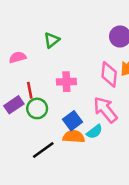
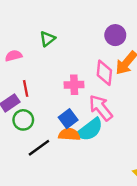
pink cross: (66, 82) -> (74, 85), moved
green circle: (37, 108) -> (23, 120), moved
cyan semicircle: (94, 132) -> (90, 130), size x1.6

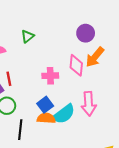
pink arrow: (101, 108) -> (89, 104), moved, turned -145
black line: (39, 148) -> (20, 130), turned -48

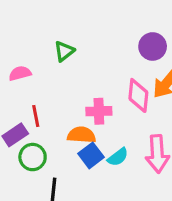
cyan semicircle: (64, 114) -> (118, 157), moved, size x0.6
orange semicircle: (46, 118) -> (82, 135), moved

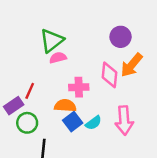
green triangle: (64, 51) -> (52, 41), size x1.5
pink semicircle: (20, 73) -> (58, 58), moved
red line: (36, 116) -> (30, 91), turned 35

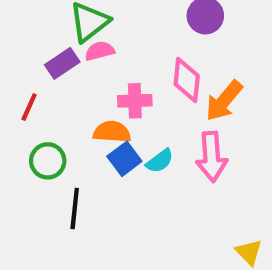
orange arrow: (132, 65) -> (224, 101), moved
red line: (30, 91) -> (29, 107), moved
purple rectangle: (14, 106) -> (62, 63), moved

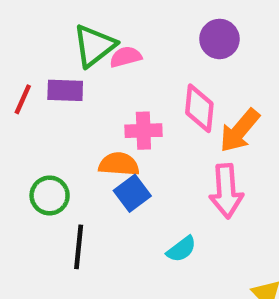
pink semicircle: (100, 51) -> (126, 57), moved
purple rectangle: (62, 63) -> (65, 90), turned 36
red line: (29, 107) -> (23, 99), moved
cyan semicircle: (160, 161) -> (181, 249), moved

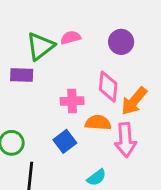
pink semicircle: (126, 57) -> (71, 38), moved
orange semicircle: (119, 164) -> (98, 123), moved

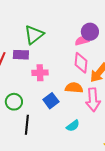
pink semicircle: (71, 38) -> (82, 41), moved
pink cross: (72, 101) -> (40, 73), moved

